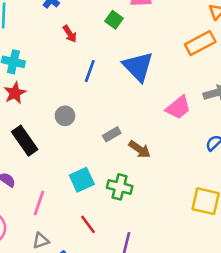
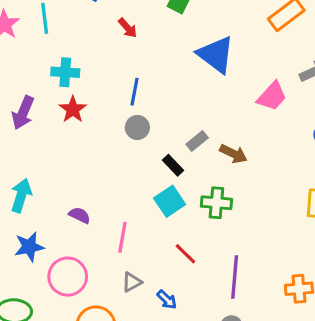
blue line: (90, 71) -> (135, 92), moved
black rectangle: (25, 141) -> (173, 165), moved, size x0.6

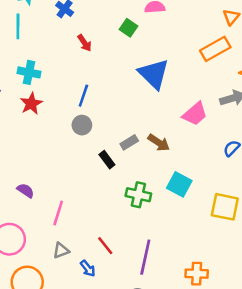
brown arrow: (233, 154) -> (159, 143), moved
cyan square: (170, 201) -> (179, 184), moved, turned -35
red line: (185, 254) -> (105, 246), moved

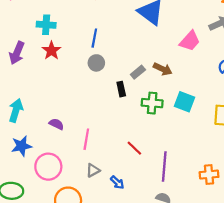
black rectangle: (107, 160) -> (121, 89), turned 32
green cross: (138, 195) -> (152, 103), moved
red line: (105, 246) -> (134, 148), moved

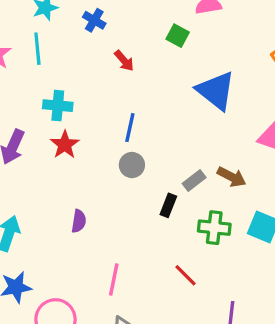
black rectangle: (121, 89) -> (168, 205), turned 32
purple semicircle: (56, 124) -> (79, 221), moved, turned 72
red line: (134, 148) -> (185, 275), moved

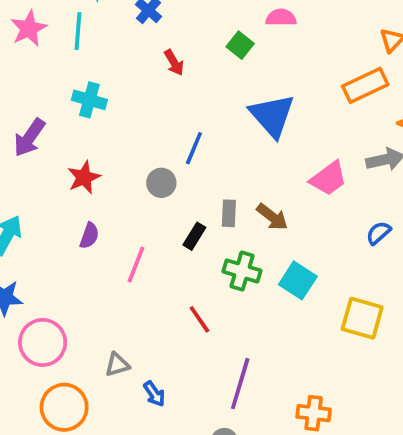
blue line: (130, 128) -> (194, 148), moved
red star: (65, 145) -> (84, 177), moved
gray rectangle: (194, 181) -> (229, 213), turned -60
pink line: (114, 279) -> (136, 265), moved

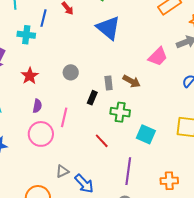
blue triangle: (272, 116) -> (108, 28), moved
blue line: (194, 148) -> (43, 18), moved
cyan square: (298, 280) -> (146, 134), moved
pink circle: (43, 342) -> (41, 134), moved
blue arrow: (154, 394) -> (84, 184), size x1.5

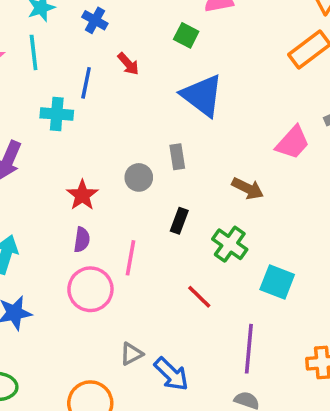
red star: (30, 76) -> (82, 195), moved
gray rectangle: (109, 83) -> (177, 157), moved
green cross: (120, 112) -> (230, 244), turned 30

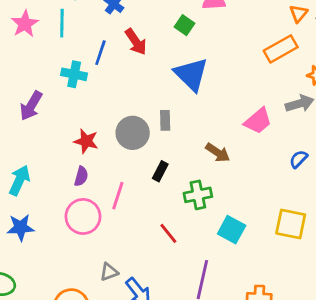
red arrow: (128, 64) -> (136, 42), size x1.4
gray circle: (139, 177) -> (133, 133), size x1.5
red star: (82, 195) -> (86, 141), turned -30
green cross: (230, 244) -> (198, 195), turned 36

